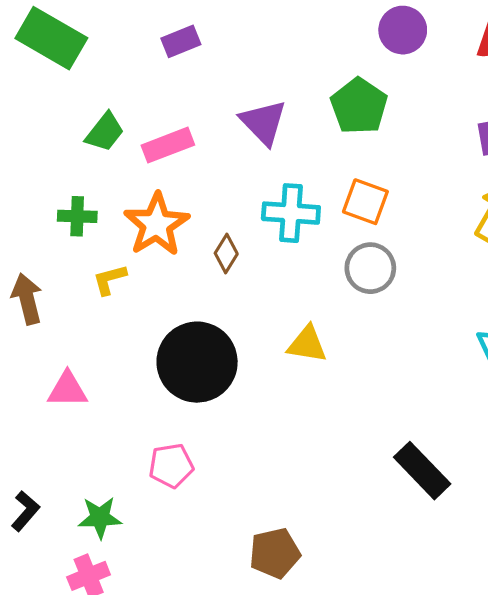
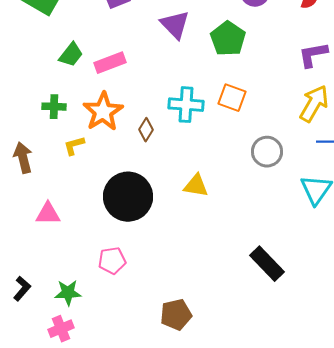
purple triangle: (263, 122) -> (175, 25), moved
gray circle: (370, 268) -> (267, 152), moved

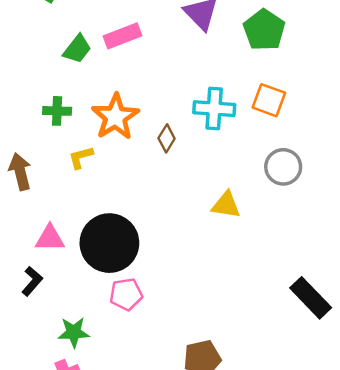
pink rectangle: (110, 63) -> (123, 36), moved
gray circle: (267, 152) -> (283, 167), moved
black circle: (128, 197) -> (109, 243), moved
black L-shape: (22, 289) -> (32, 281), moved

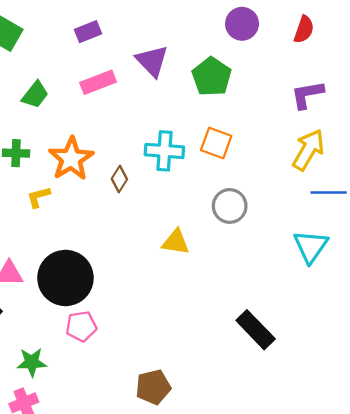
pink rectangle: (123, 36) -> (98, 82), moved

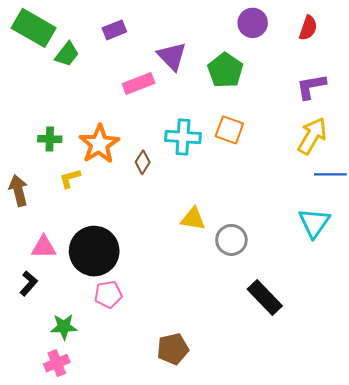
pink rectangle: (98, 82) -> (139, 83), moved
green trapezoid: (35, 95) -> (67, 54), moved
gray circle: (230, 206) -> (231, 240), moved

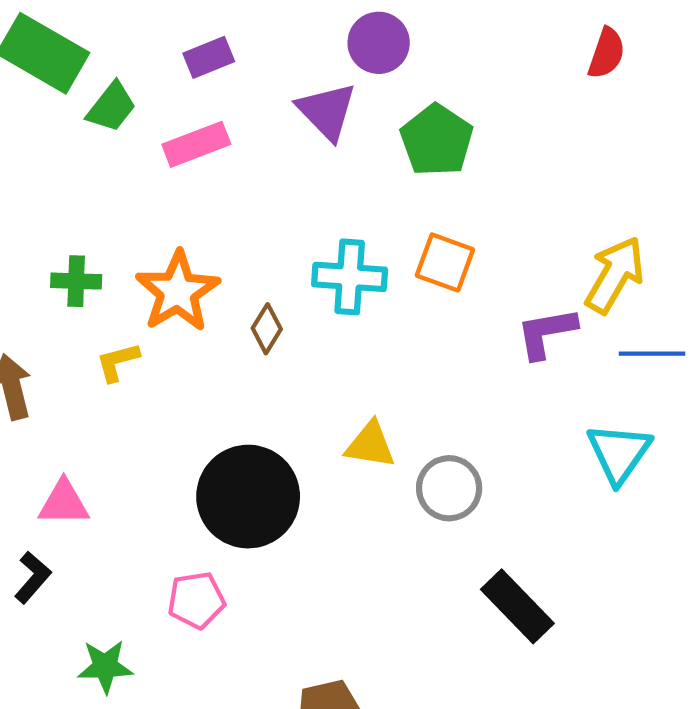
purple circle: (253, 23) -> (379, 43), moved
pink rectangle: (139, 83) -> (196, 144), moved
purple L-shape: (311, 86) -> (546, 333), moved
black circle: (94, 251) -> (248, 497), moved

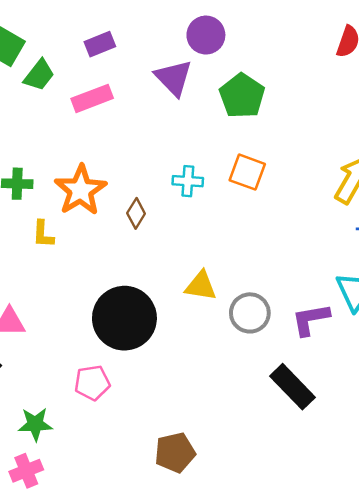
cyan cross: (350, 277) -> (188, 181), size x0.7
purple L-shape: (546, 333) -> (311, 319), moved
yellow L-shape: (118, 362) -> (43, 234), turned -72

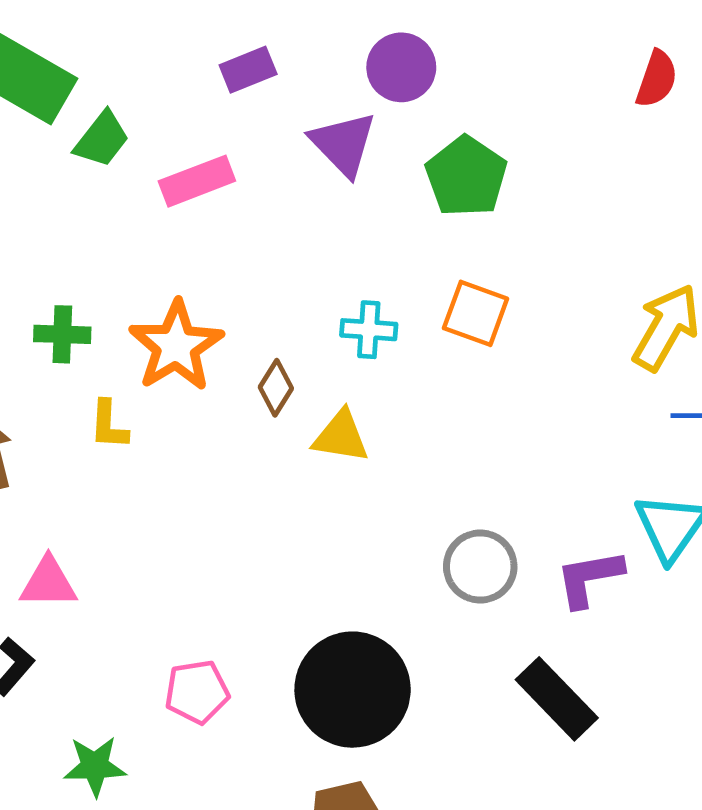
purple rectangle: (100, 44) -> (248, 70), moved
yellow triangle: (201, 286) -> (341, 436), moved
black circle: (124, 318) -> (353, 690), moved

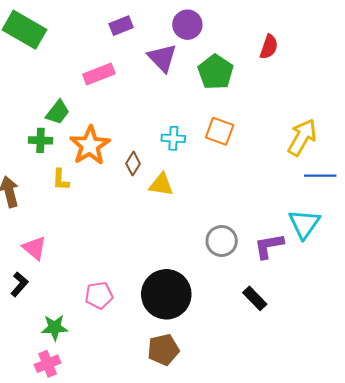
red semicircle: (657, 79) -> (269, 47), moved
green trapezoid: (102, 139) -> (58, 112), moved
pink triangle: (48, 583) -> (34, 248), turned 40
black rectangle: (557, 699) -> (255, 298), size x0.7

